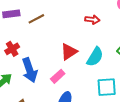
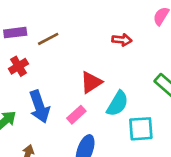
red cross: (12, 49) -> (18, 66), moved
cyan semicircle: (95, 57) -> (118, 104), moved

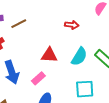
red triangle: (91, 82) -> (49, 55), turned 36
cyan semicircle: (118, 104) -> (79, 57), moved

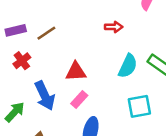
red triangle: (49, 55) -> (76, 72), moved

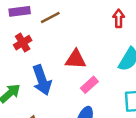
red arrow: (114, 27) -> (119, 18), turned -96
pink rectangle: (79, 100) -> (89, 85), moved

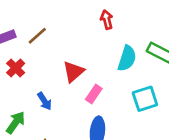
red triangle: (76, 59) -> (73, 72), turned -30
blue arrow: (42, 80) -> (45, 101), size x0.6

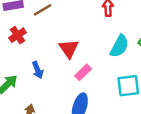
red triangle: (73, 72) -> (69, 49), turned -35

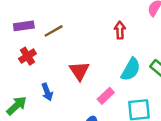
pink rectangle: (83, 72) -> (106, 96), moved

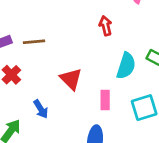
brown line: (54, 31) -> (34, 42), turned 36
pink rectangle: (106, 96) -> (105, 100), turned -35

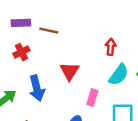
red arrow: (106, 26) -> (111, 47), moved
blue arrow: (41, 109) -> (37, 88), size x1.5

